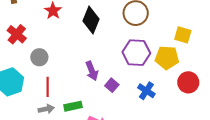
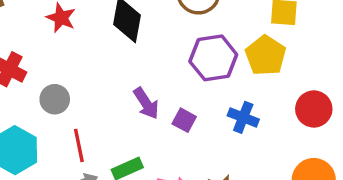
yellow pentagon: (167, 58) -> (266, 55), turned -30
red circle: (188, 82) -> (314, 109), moved

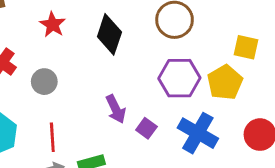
gray circle: (55, 99) -> (44, 82), moved
blue cross: (243, 117) -> (198, 133), size x1.5

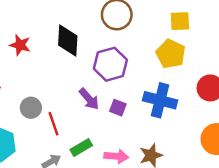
purple hexagon: (179, 78) -> (110, 64), moved
gray circle: (44, 82) -> (31, 108), moved
red line: (52, 137) -> (54, 124), moved

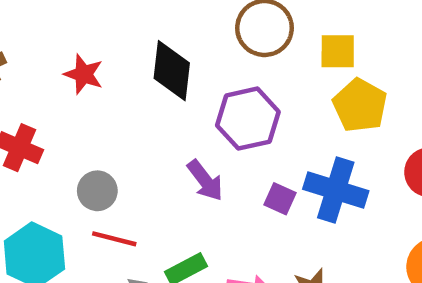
yellow square: (180, 21) -> (338, 51), moved
purple square: (118, 108) -> (280, 199), moved
red line: (54, 124) -> (114, 239), moved, turned -60

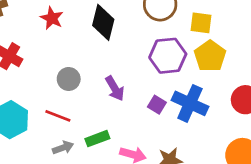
purple hexagon: (248, 119) -> (168, 56), moved
gray circle: (97, 191) -> (69, 79), moved

